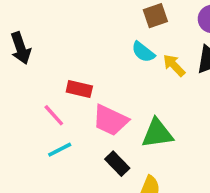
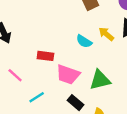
cyan semicircle: (143, 52) -> (84, 41), moved
pink line: (54, 115) -> (15, 75), moved

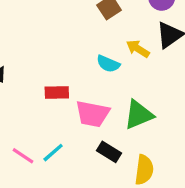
pink line: (15, 75) -> (23, 156), moved

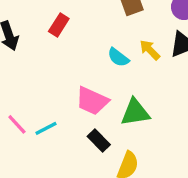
red rectangle: (57, 93) -> (59, 25), moved, turned -70

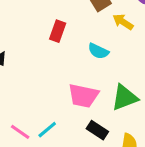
red rectangle: (59, 25) -> (58, 31), moved
yellow arrow: (150, 50) -> (123, 22), moved

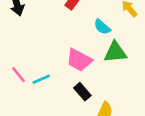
green triangle: (125, 98) -> (115, 52), moved

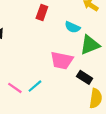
black rectangle: (82, 92) -> (85, 77), moved

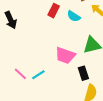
cyan semicircle: (72, 27) -> (74, 16), moved
black rectangle: (85, 77) -> (83, 73), turned 32

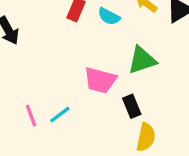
pink line: (20, 74) -> (31, 116), turned 32

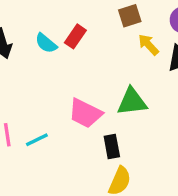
cyan semicircle: (109, 16) -> (46, 43), moved

